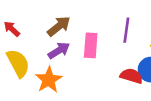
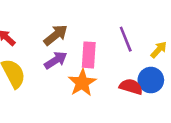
purple line: (126, 30) -> (126, 39), turned -30
orange star: (49, 80) -> (82, 83), moved

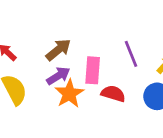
orange star: (82, 83) -> (69, 94), moved
red semicircle: (131, 87) -> (113, 94), moved

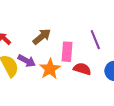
purple arrow: (58, 76) -> (27, 61), moved, turned 60

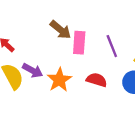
brown arrow: (42, 37) -> (60, 30), moved, turned 78
pink rectangle: (67, 52) -> (79, 43), moved

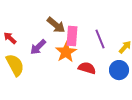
purple arrow: (33, 71) -> (38, 47), moved, turned 108
orange star: (59, 80) -> (66, 52), moved

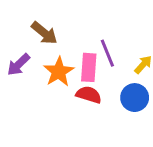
pink rectangle: (72, 36) -> (89, 67), moved

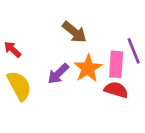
purple arrow: (18, 65) -> (58, 74), moved

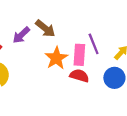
purple arrow: (58, 74) -> (21, 35), moved

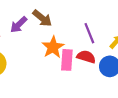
pink rectangle: (79, 55) -> (67, 60), moved
red semicircle: (79, 76) -> (86, 57), moved

